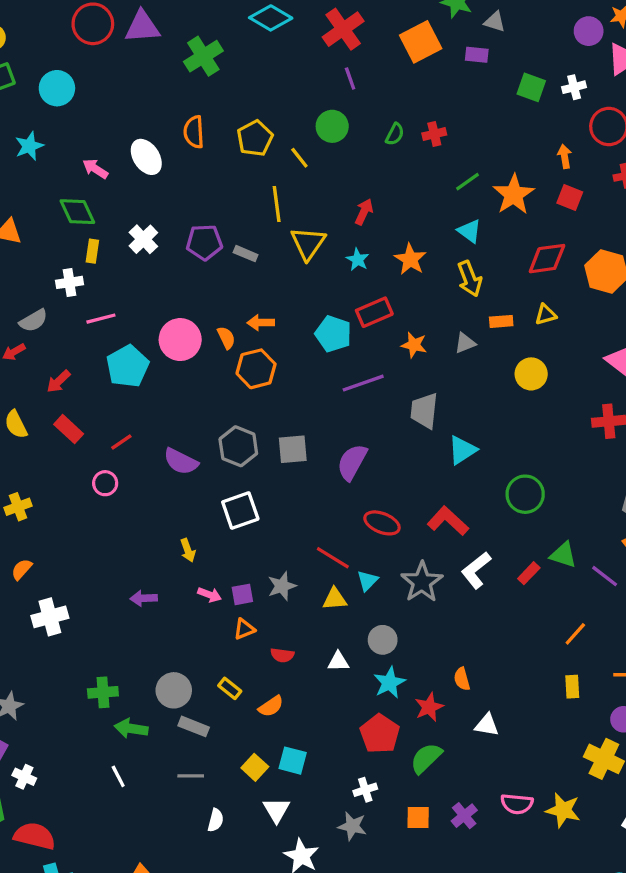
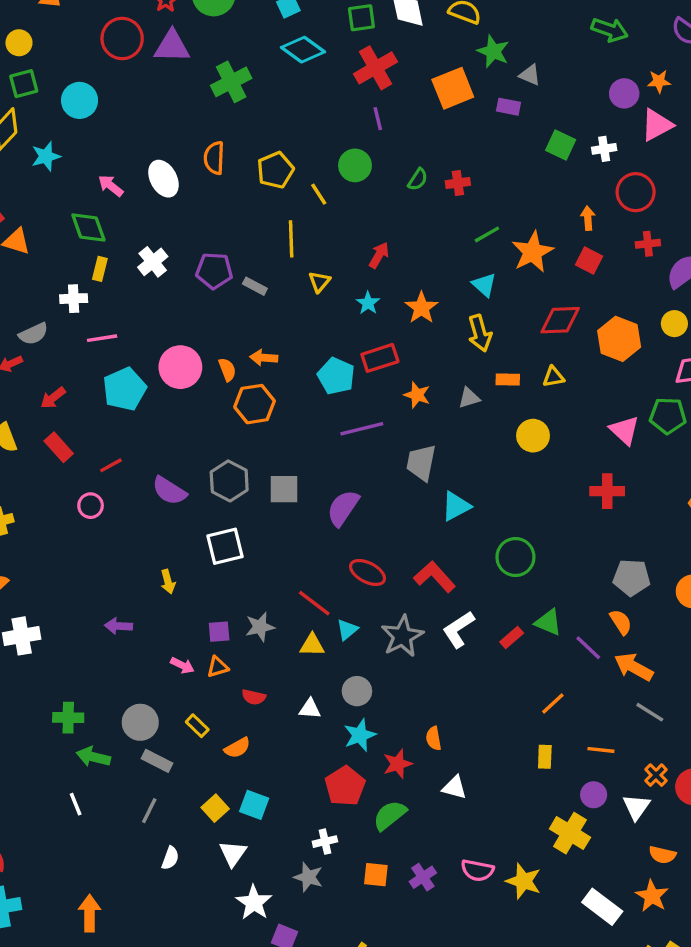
yellow triangle: (308, 243) -> (319, 282), size x0.6
pink arrow: (209, 595) -> (182, 665), moved
gray line: (191, 776) -> (149, 811), turned -70

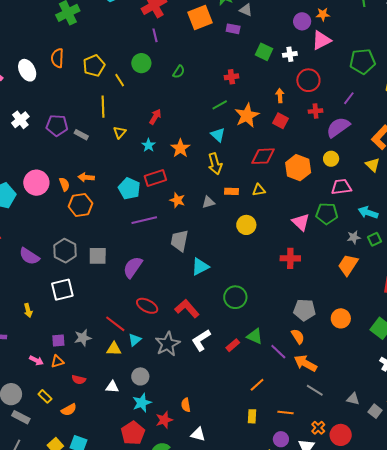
red cross: (458, 183) -> (231, 77), moved

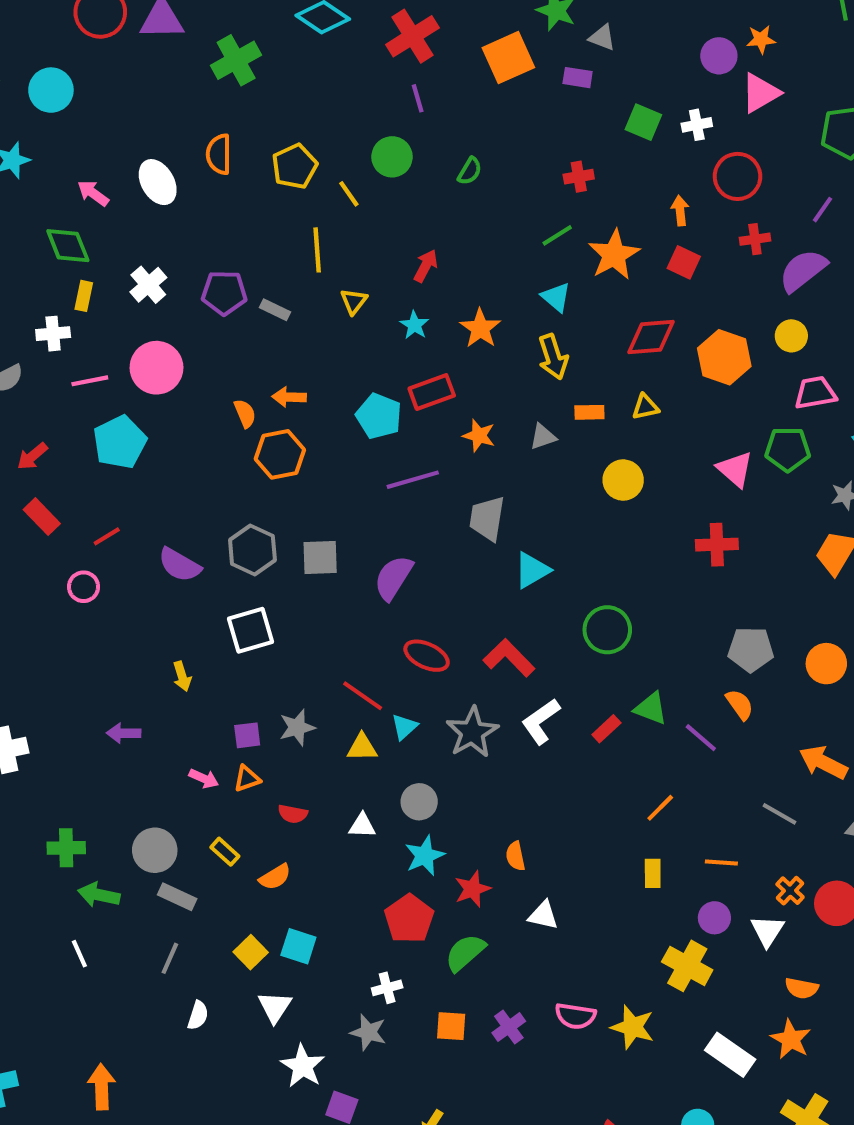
pink circle: (36, 183) -> (156, 368), moved
orange arrow: (305, 363) -> (823, 762), moved

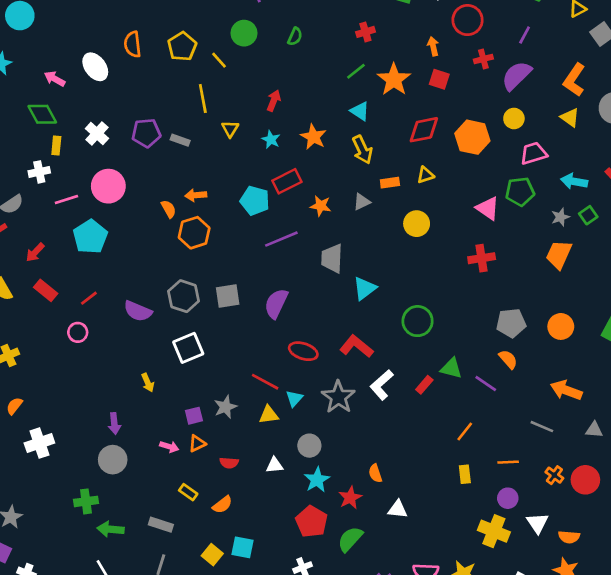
purple arrow: (124, 733) -> (114, 423), turned -90
gray circle: (155, 850) -> (113, 460), moved
white triangle: (767, 931) -> (537, 523), moved

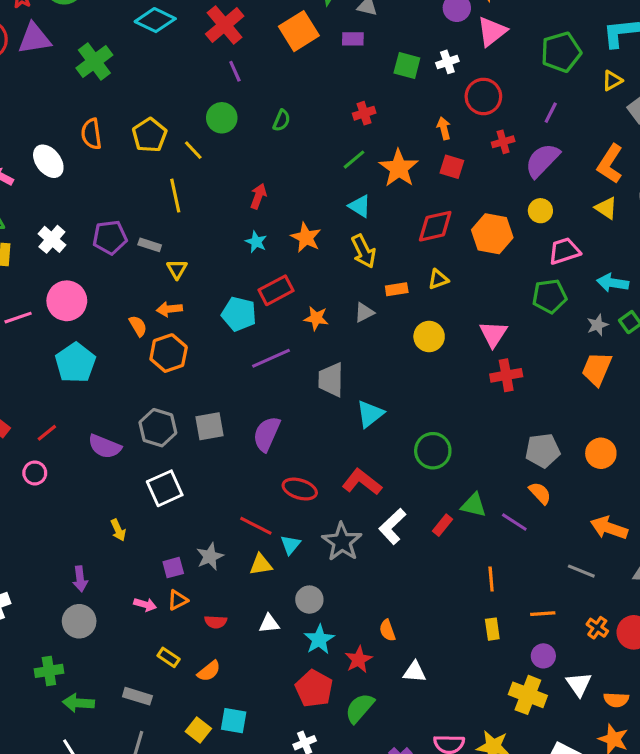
yellow triangle: (230, 129) -> (177, 269), moved
pink triangle: (488, 208) -> (493, 334), moved, turned 30
cyan pentagon: (90, 237) -> (75, 363), moved
orange line: (465, 432) -> (491, 579), turned -42

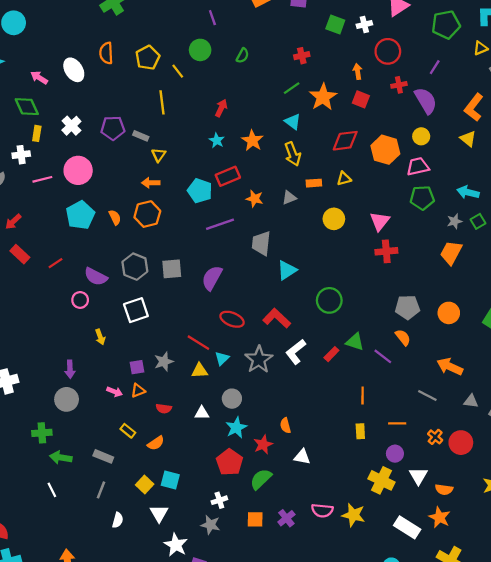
purple semicircle: (542, 160) -> (426, 101), turned 100
pink trapezoid: (564, 251) -> (418, 166), moved
orange semicircle: (138, 326) -> (115, 217), moved
pink circle: (35, 473) -> (80, 300), moved

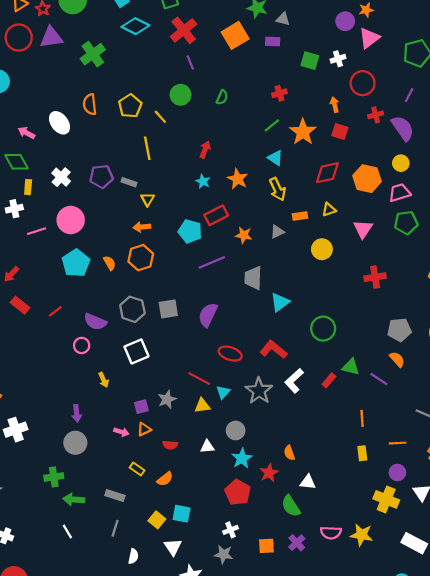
pink triangle: (380, 221) -> (363, 229), moved
green semicircle: (261, 479) -> (291, 506), moved, turned -75

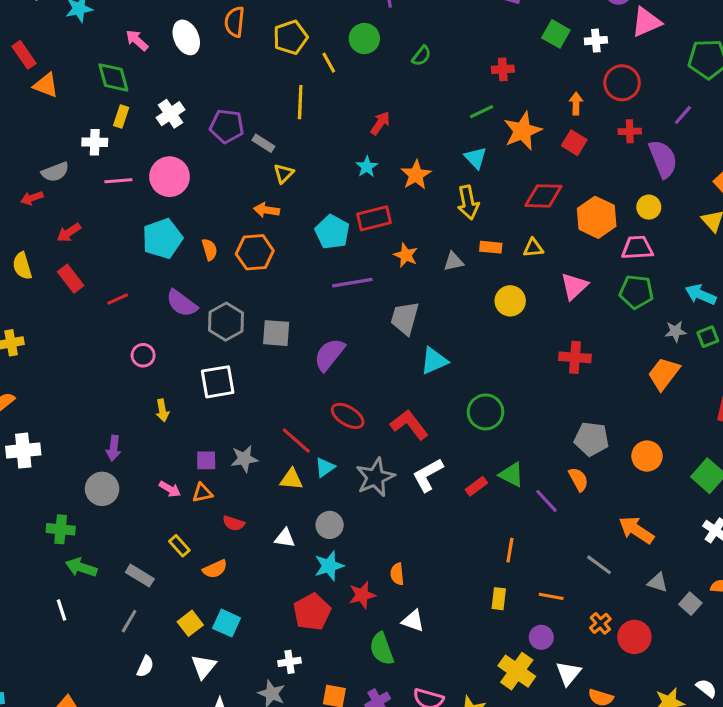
purple semicircle: (95, 322) -> (182, 303), moved

